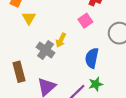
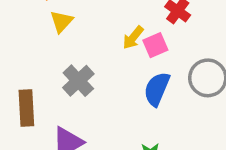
yellow arrow: (61, 40) -> (133, 38), moved
blue semicircle: (92, 58) -> (157, 89), moved

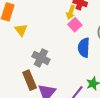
yellow arrow: (133, 38) -> (71, 12), moved
brown rectangle: (26, 108) -> (30, 80), moved

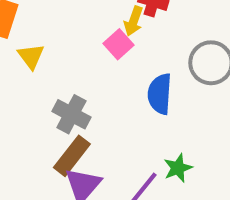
pink square: (75, 25) -> (119, 44), moved
brown rectangle: (30, 80) -> (72, 156), moved, turned 60

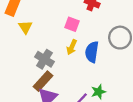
yellow arrow: (134, 21) -> (72, 47), moved
pink square: (119, 44) -> (72, 24), turned -32

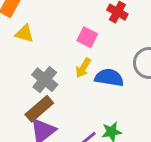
yellow triangle: (25, 27) -> (24, 34), turned -48
blue semicircle: (92, 52) -> (109, 78), turned 84

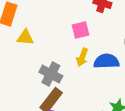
pink square: (87, 37) -> (80, 30), turned -30

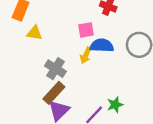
blue semicircle: (106, 61) -> (102, 46), moved

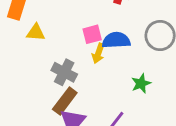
pink square: (86, 30) -> (92, 34), moved
green star: (115, 105) -> (141, 83), moved

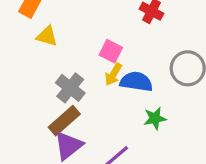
pink square: (92, 34) -> (111, 51), turned 30
blue semicircle: (116, 40) -> (136, 82), moved

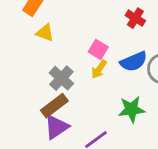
blue semicircle: (136, 82) -> (134, 62), moved, turned 144
green star: (155, 118) -> (132, 109), size x1.4

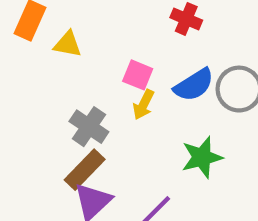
yellow triangle: (45, 33) -> (68, 44), moved

